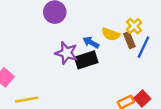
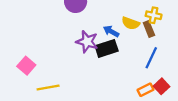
yellow cross: (134, 26) -> (154, 15), turned -35
blue line: (143, 47) -> (151, 58), moved

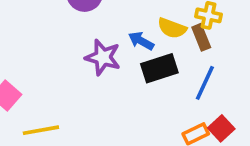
black rectangle: (107, 48) -> (159, 68), moved

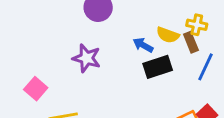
purple star: (103, 57) -> (87, 58), moved
blue line: (205, 83) -> (206, 67), moved

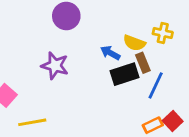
brown rectangle: (191, 42) -> (143, 63), moved
blue line: (206, 67) -> (156, 85), moved

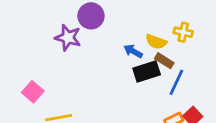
brown rectangle: (143, 63) -> (164, 61), turned -36
purple star: (55, 66) -> (68, 38), moved

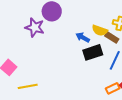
brown rectangle: (164, 61) -> (112, 37), moved

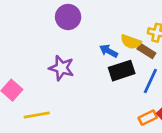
purple star: (35, 27) -> (62, 68), moved

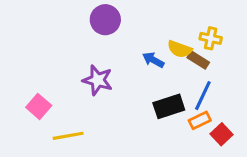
black rectangle: (122, 71) -> (169, 106), moved
orange rectangle: (148, 118) -> (200, 120), moved

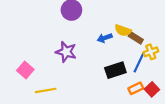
yellow cross: (211, 38) -> (151, 52), moved, turned -32
blue arrow: (153, 60) -> (105, 38), turned -48
orange rectangle: (200, 120) -> (136, 88), moved

